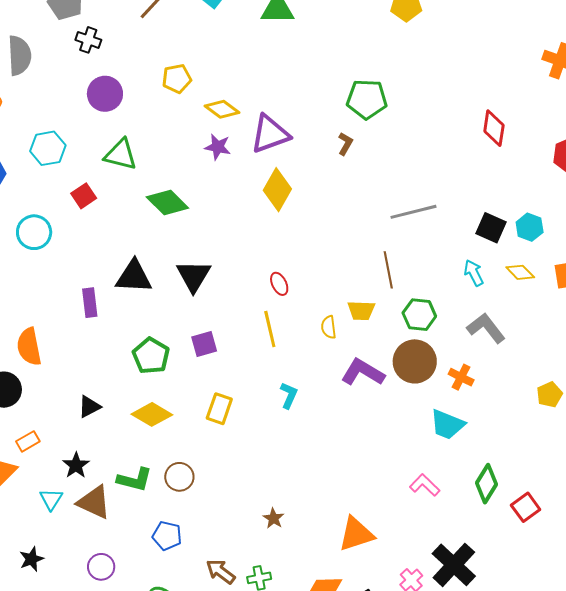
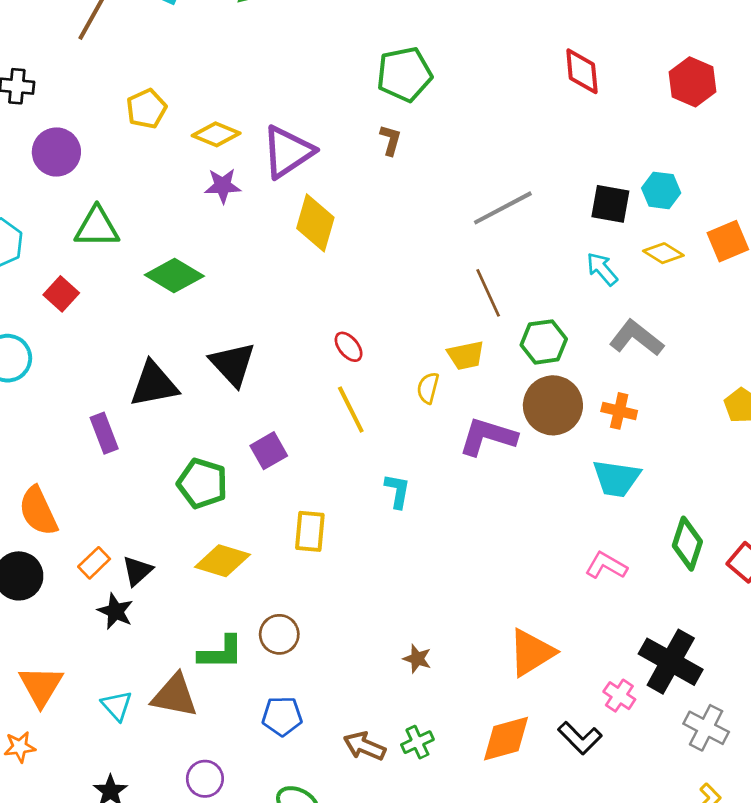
yellow semicircle: (329, 327) -> (428, 388), turned 35
orange rectangle: (28, 441) -> (94, 563), moved
black star: (76, 465) -> (115, 611), moved

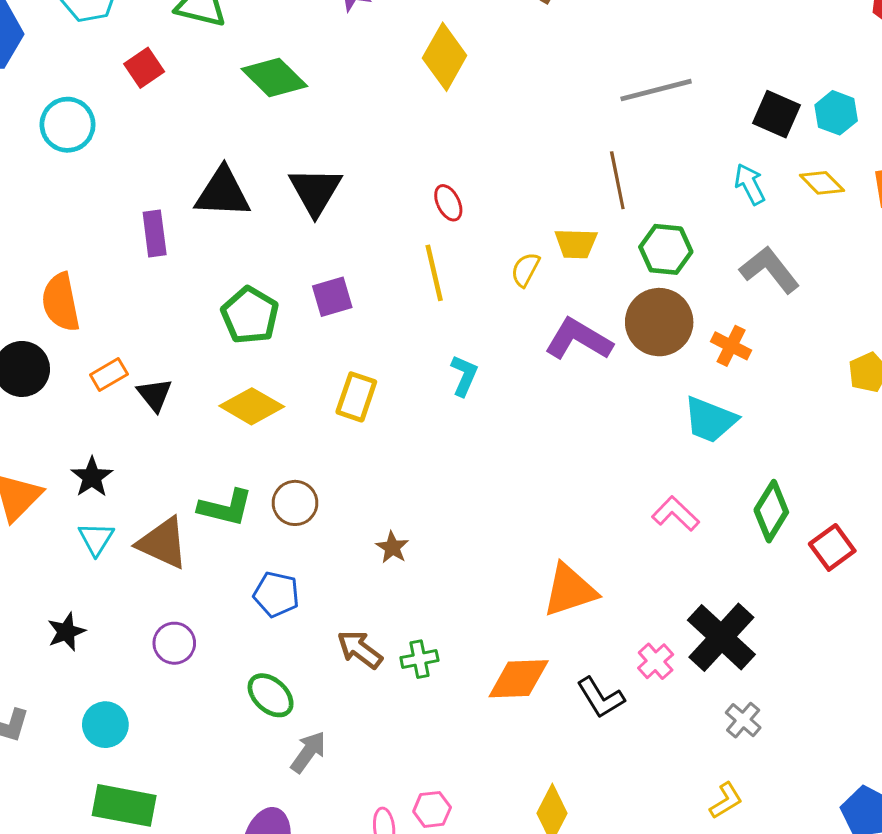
black triangle: (137, 571) -> (155, 395), turned -40
black star: (115, 611) -> (92, 477), moved
brown star: (417, 659) -> (392, 547), moved
gray cross: (706, 728) -> (743, 720), size x0.7

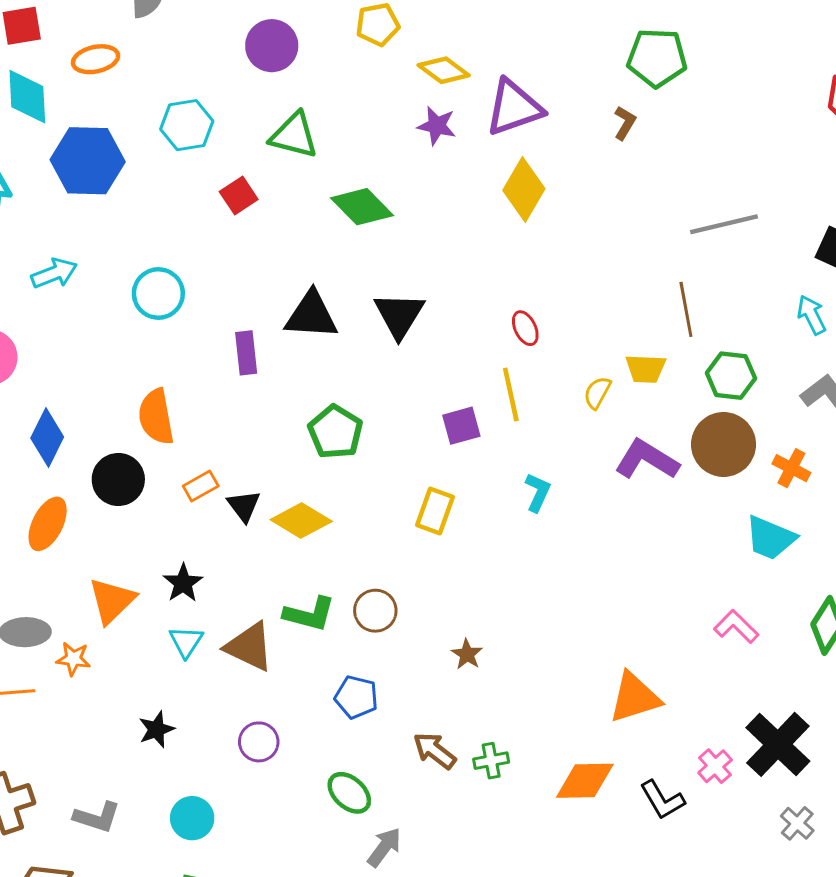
cyan circle: (68, 125) -> (158, 294), moved
purple square: (332, 297) -> (461, 426), moved
yellow diamond: (252, 406) -> (301, 521), moved

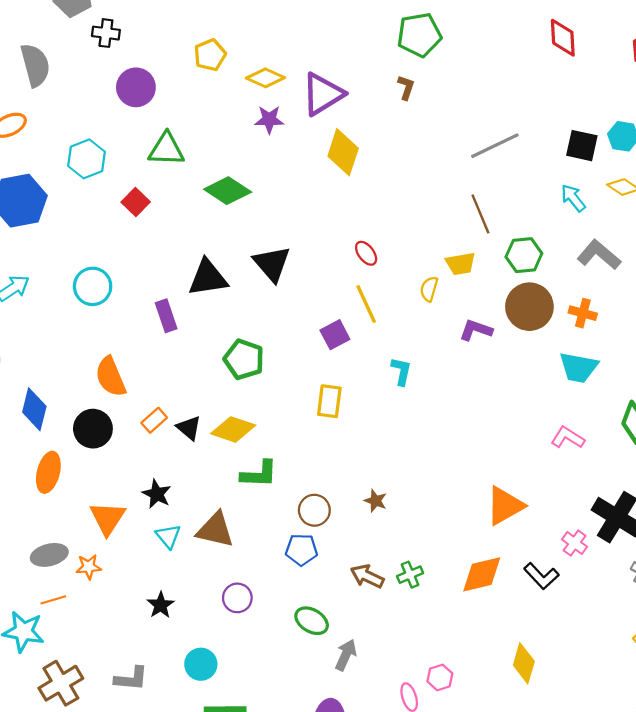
purple L-shape: (647, 460) -> (476, 330), size x0.7
brown circle: (375, 611) -> (314, 510), moved
green L-shape: (309, 614) -> (259, 474), moved

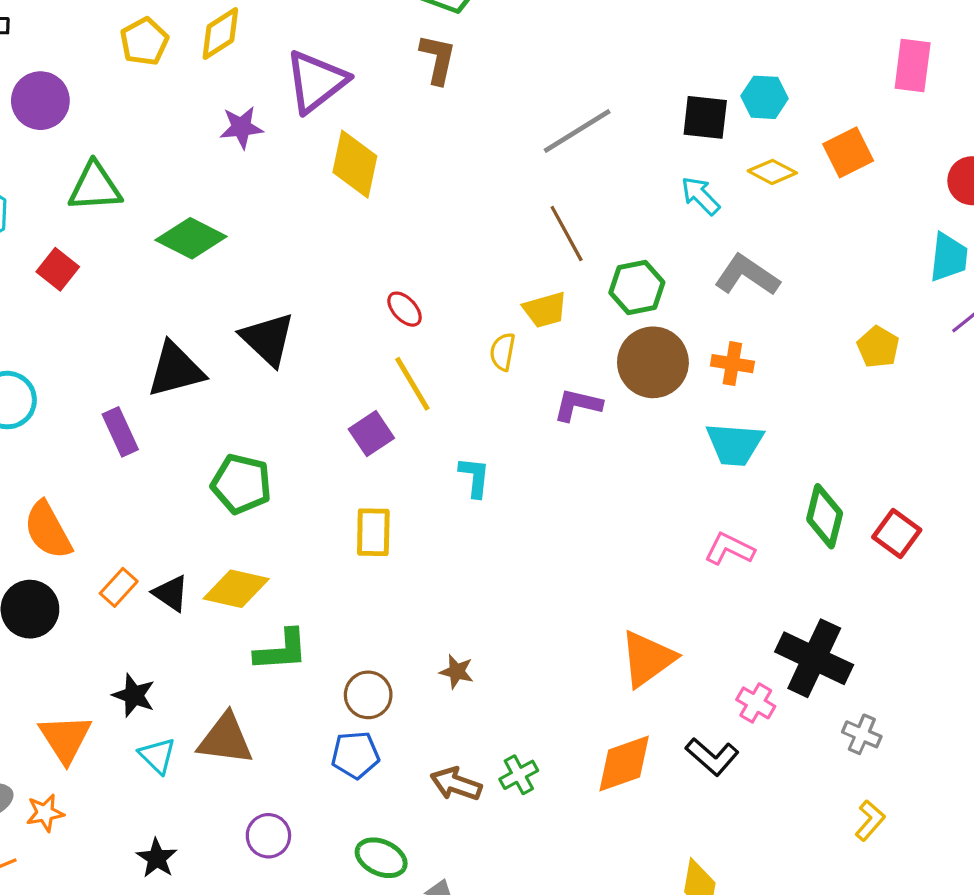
yellow diamond: (265, 78) -> (220, 34), moved, turned -51
brown L-shape: (406, 87) -> (438, 59), size x1.4

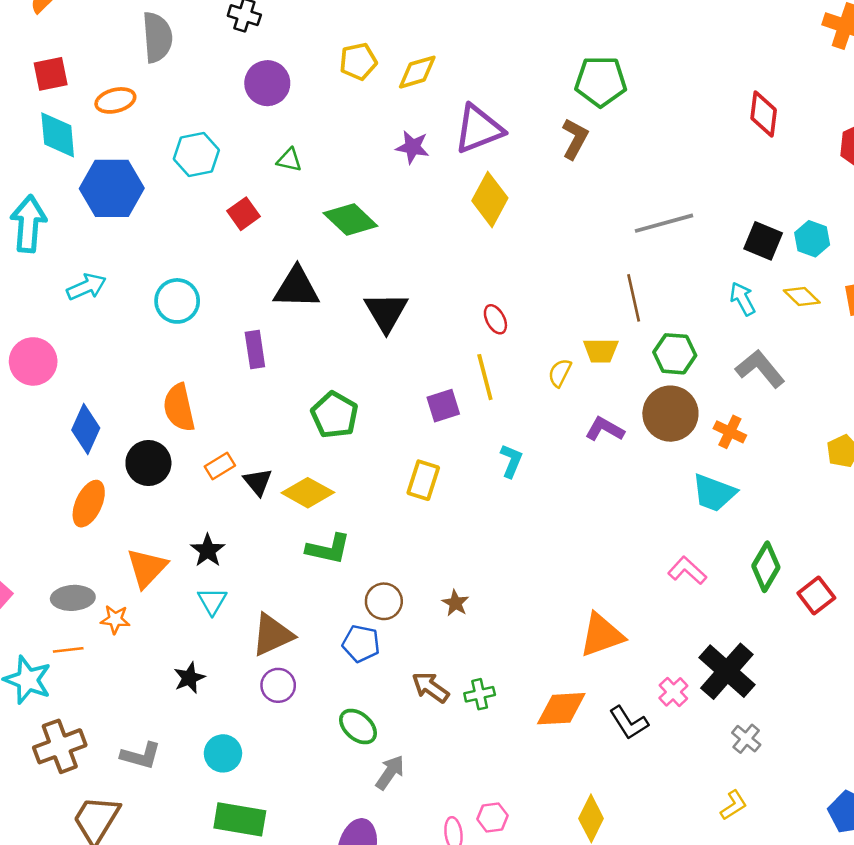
green triangle: (95, 187) -> (289, 160), size x0.6
black triangle: (176, 370) -> (297, 288), moved
brown triangle: (225, 739) -> (272, 635), moved, turned -48

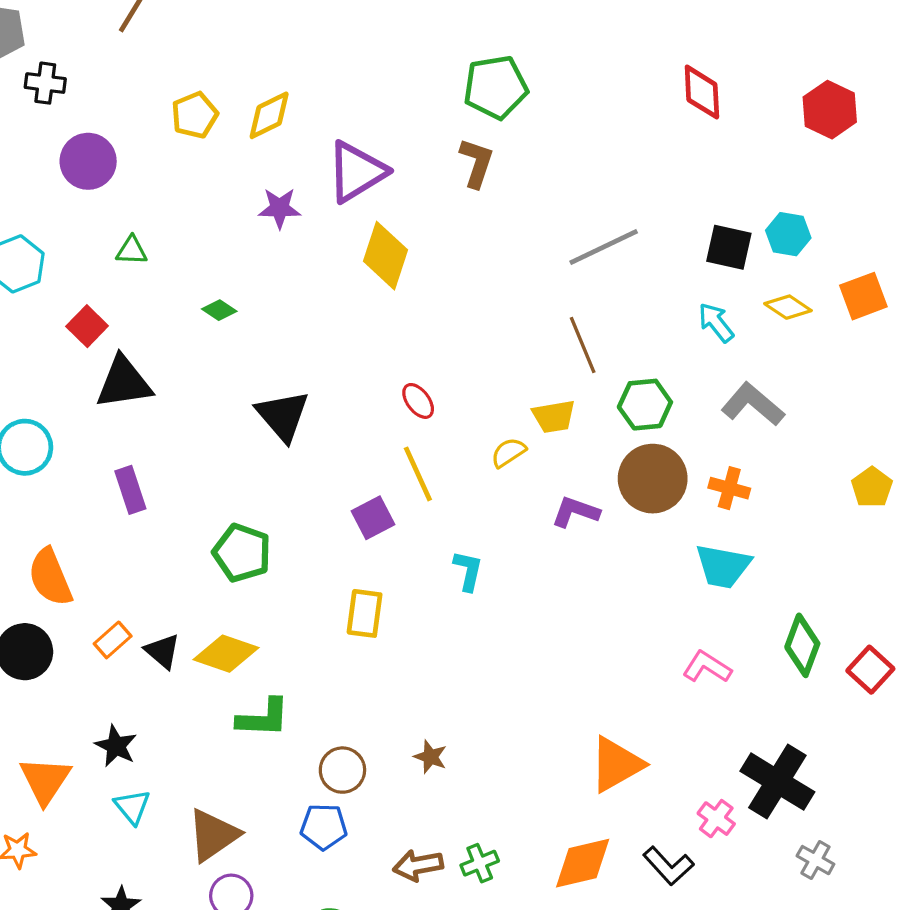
green diamond: (350, 219) -> (219, 310), size x0.5
black triangle: (297, 288) -> (124, 383), moved
yellow semicircle: (560, 373) -> (508, 452), turned 40
brown arrow: (430, 687) -> (418, 865), turned -36

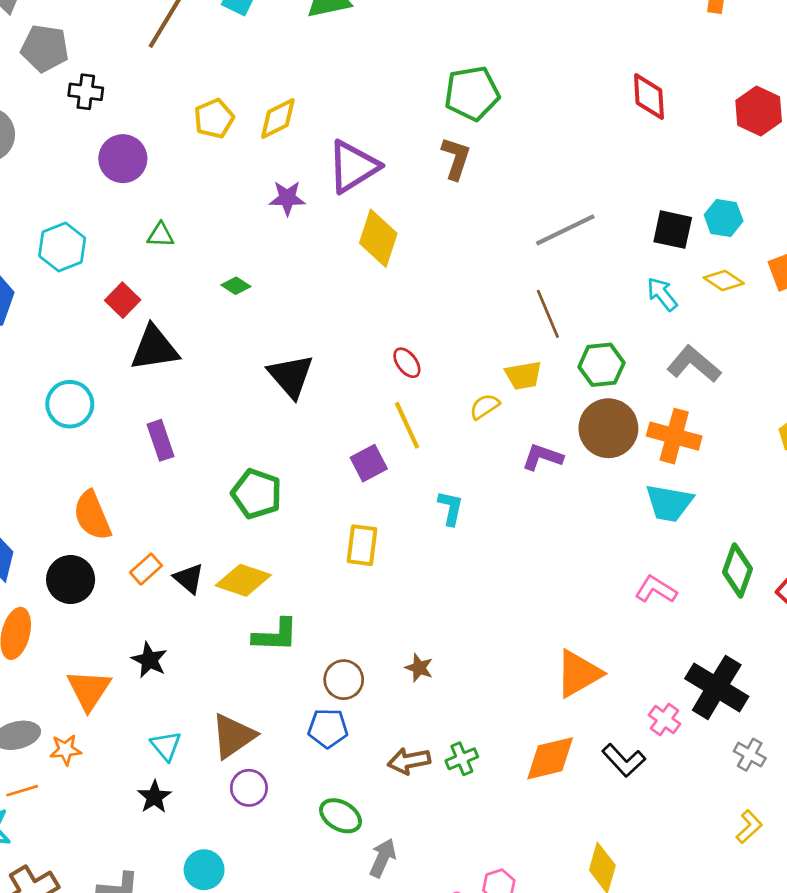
orange cross: (729, 488) -> (674, 436), size x1.5
cyan triangle: (132, 807) -> (166, 746), moved

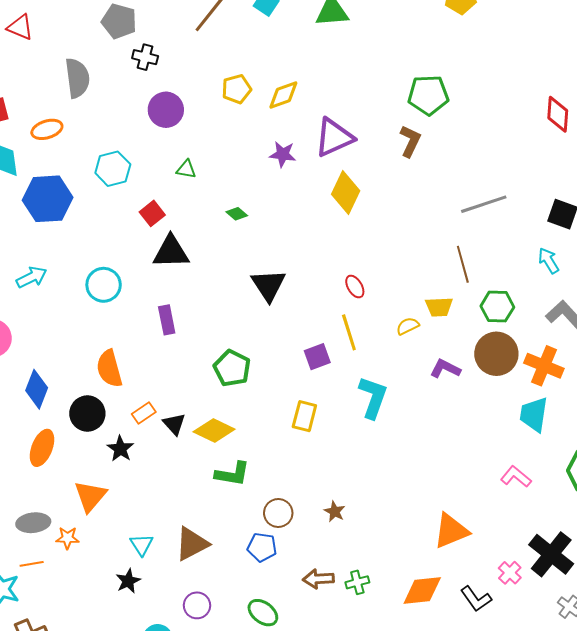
cyan trapezoid: (669, 503) -> (534, 414), turned 81
cyan L-shape: (451, 508) -> (373, 397), size x1.6
black star: (149, 660) -> (120, 449), moved
purple circle: (249, 788) -> (197, 605), moved

